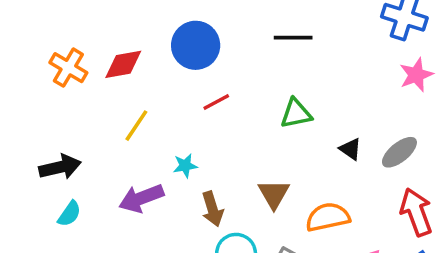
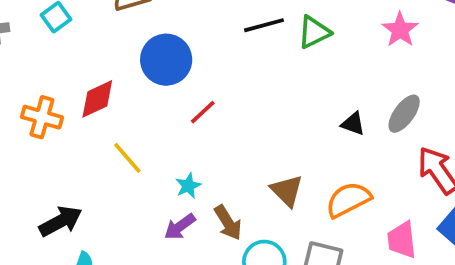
green triangle: (296, 114) -> (314, 32), moved
yellow line: (136, 126) -> (127, 158), turned -60
purple arrow: (141, 198) -> (180, 227), moved, size x0.7

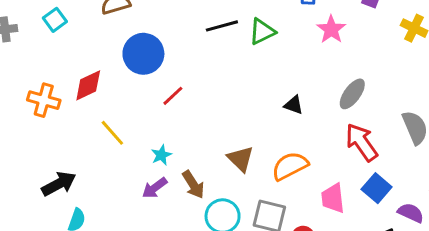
gray ellipse: (404, 114) -> (352, 94), moved

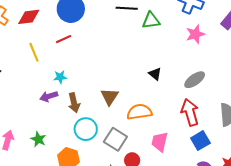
red line: (173, 96) -> (64, 39), moved
blue square: (377, 188) -> (200, 141), moved

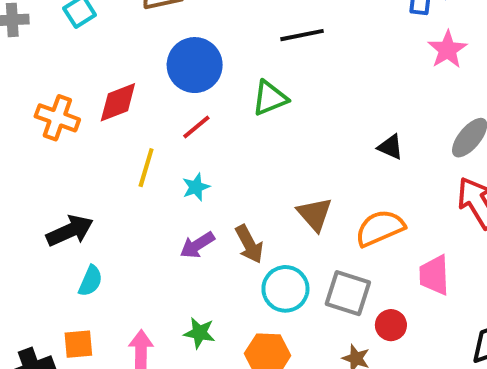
green triangle: (151, 21) -> (270, 98), moved
yellow line: (34, 52) -> (146, 168), turned 54
cyan star: (60, 77) -> (196, 187), moved

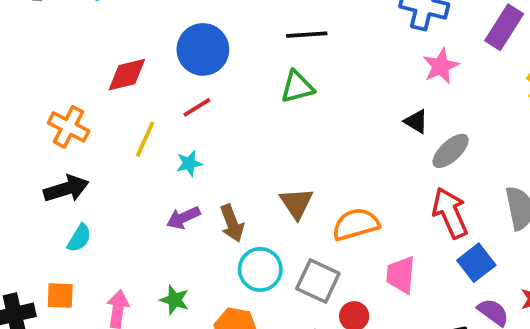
green triangle: (270, 98) -> (297, 87), moved
orange cross: (57, 118) -> (69, 127), moved
black triangle: (390, 147) -> (416, 121), moved

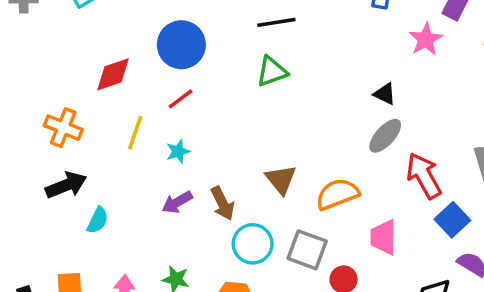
pink star: (441, 66) -> (426, 39), moved
gray ellipse: (451, 151) -> (385, 136), moved
cyan semicircle: (79, 238) -> (98, 220), moved

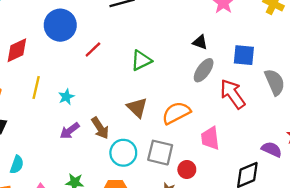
green triangle: (272, 72) -> (141, 60), moved
red line: (181, 99) -> (93, 49), moved
cyan semicircle: (98, 220) -> (17, 165), moved
blue square: (452, 220) -> (244, 55), moved, turned -35

